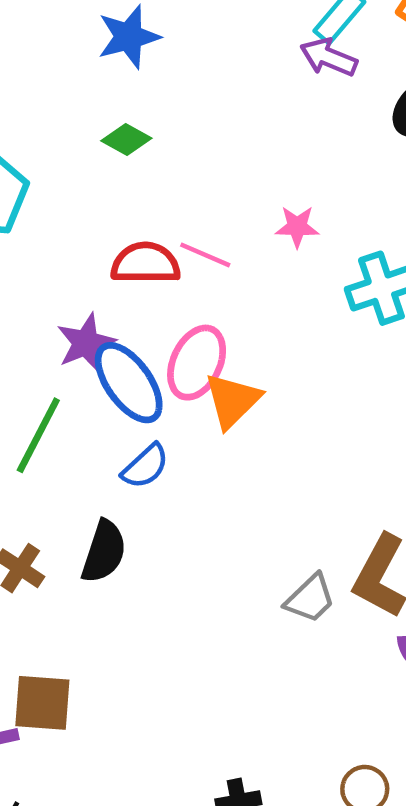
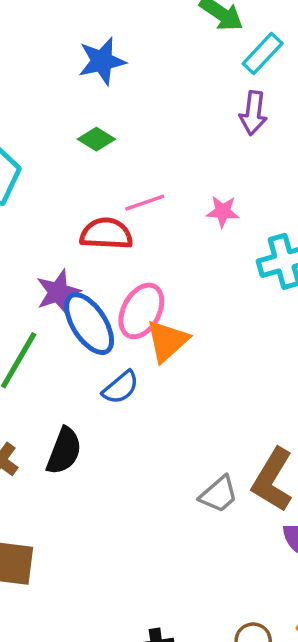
purple arrow: (329, 57) -> (253, 113), moved, turned -108
pink line: (205, 255) -> (145, 203), moved, turned -45
blue semicircle: (145, 466) -> (121, 387), moved

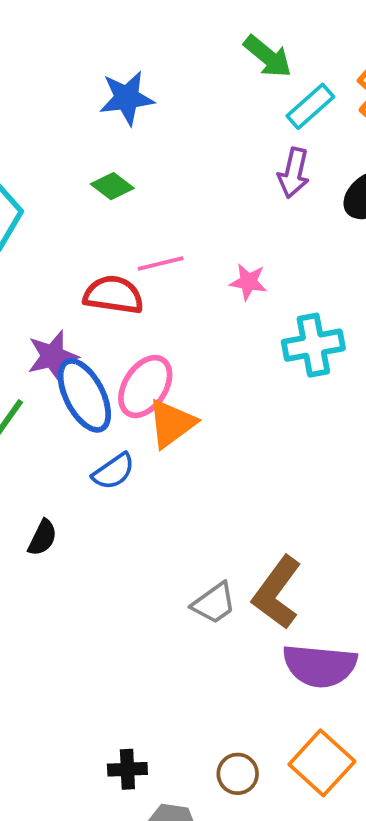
black semicircle: (64, 451) -> (42, 538), size x0.7

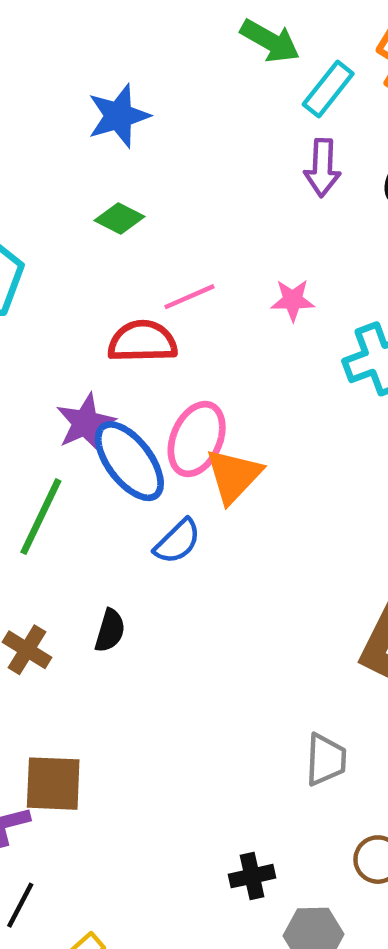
gray trapezoid: (214, 603) -> (326, 760), moved, turned -42

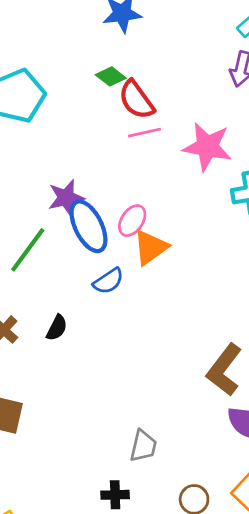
pink star: (293, 300) -> (207, 147), size x1.8
red semicircle: (142, 341) -> (136, 100), moved, turned -135
pink ellipse: (197, 439) -> (132, 221), size x0.7
gray trapezoid: (326, 760) -> (143, 446), moved

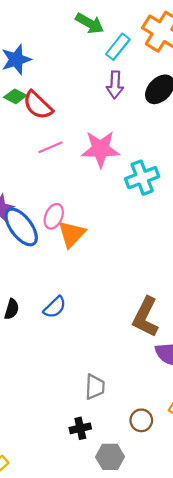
green diamond: (111, 76) -> (15, 96), moved
red semicircle: (136, 100) -> (38, 105), moved
blue semicircle: (108, 281) -> (55, 307), moved

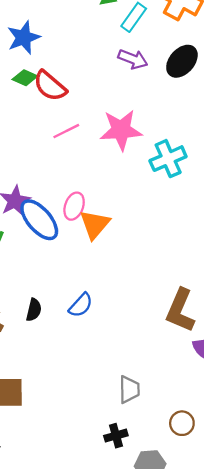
purple arrow: (115, 85) -> (133, 59), turned -68

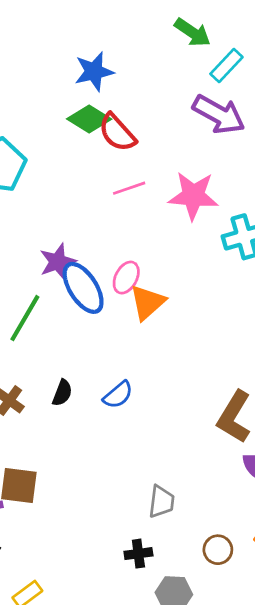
purple arrow: (133, 59) -> (219, 114), size x1.5
green diamond: (25, 78) -> (89, 119), size x1.4

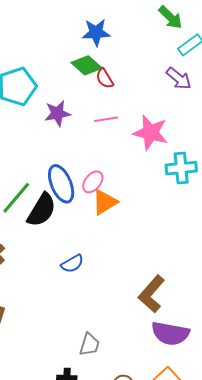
purple arrow: (219, 114) -> (179, 78), size x0.7
red semicircle: (117, 133) -> (105, 78), size x0.7
purple star: (58, 262) -> (57, 113), moved
black semicircle: (62, 393) -> (42, 210), moved, size x1.8

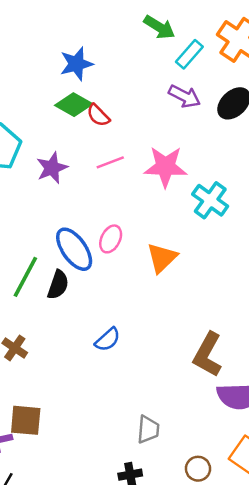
cyan cross: (181, 168) -> (210, 200), turned -36
orange triangle: (105, 202) -> (162, 258), moved
black semicircle: (42, 210) -> (58, 285), size x0.7

